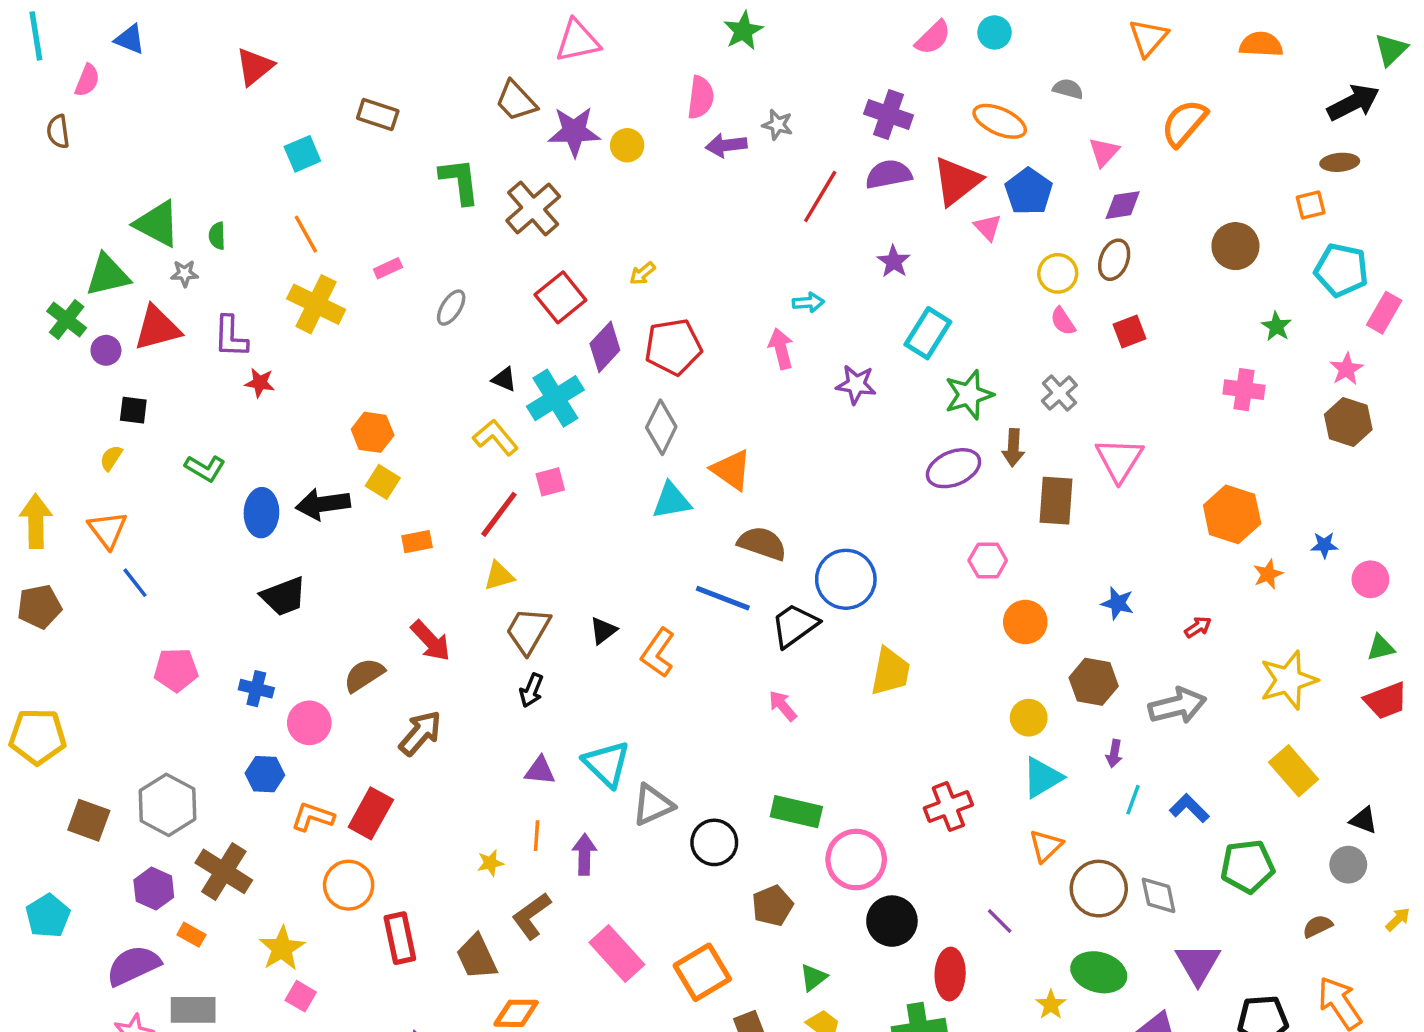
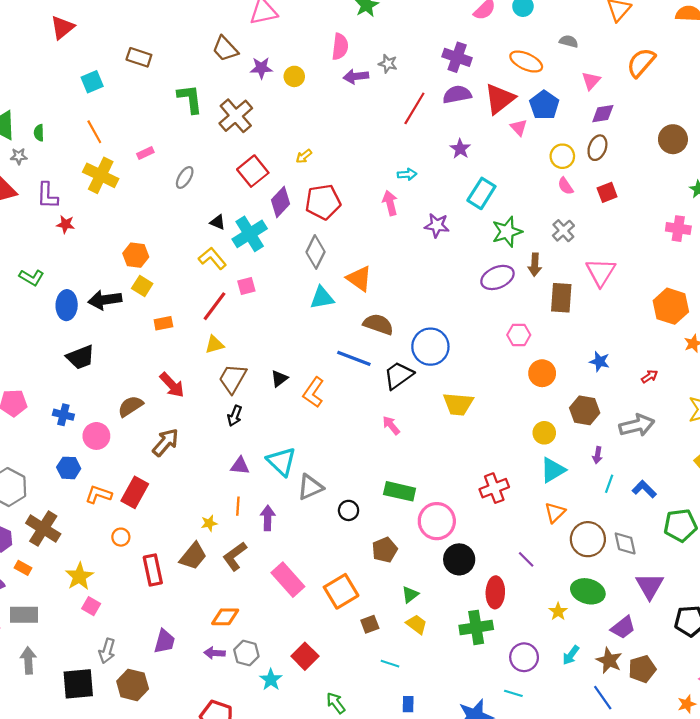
purple star: (574, 132) -> (261, 68), size x0.7
yellow trapezoid: (890, 672) -> (458, 404), turned 84
black circle: (714, 842) -> (349, 510), size x0.7
orange circle: (349, 885) -> (121, 537), size x0.6
brown trapezoid: (477, 957) -> (193, 556), moved, turned -116

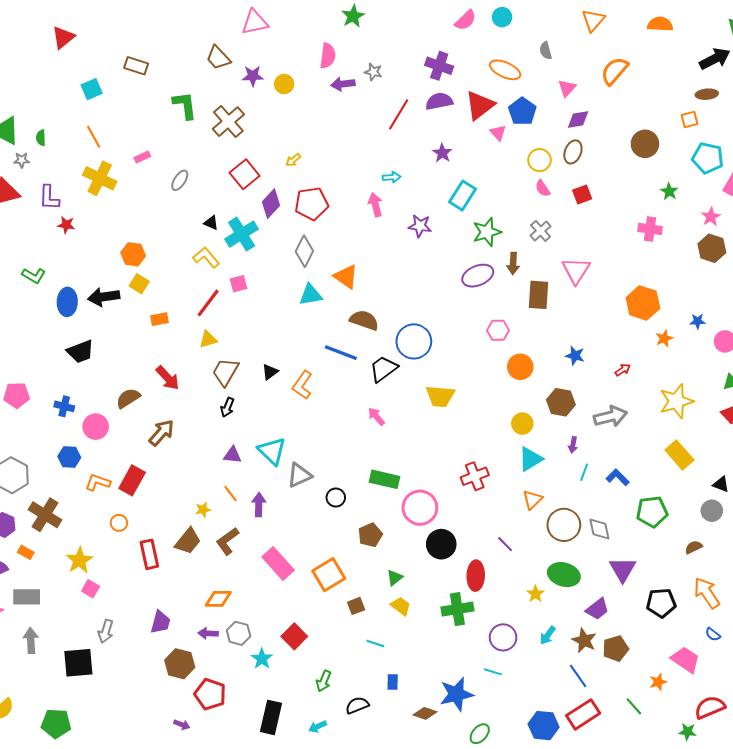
gray semicircle: (569, 41) -> (546, 51), turned -120
orange line: (238, 506) -> (230, 493), turned -42
brown hexagon: (133, 685) -> (180, 664), moved
green arrow: (336, 703) -> (324, 681), turned -120

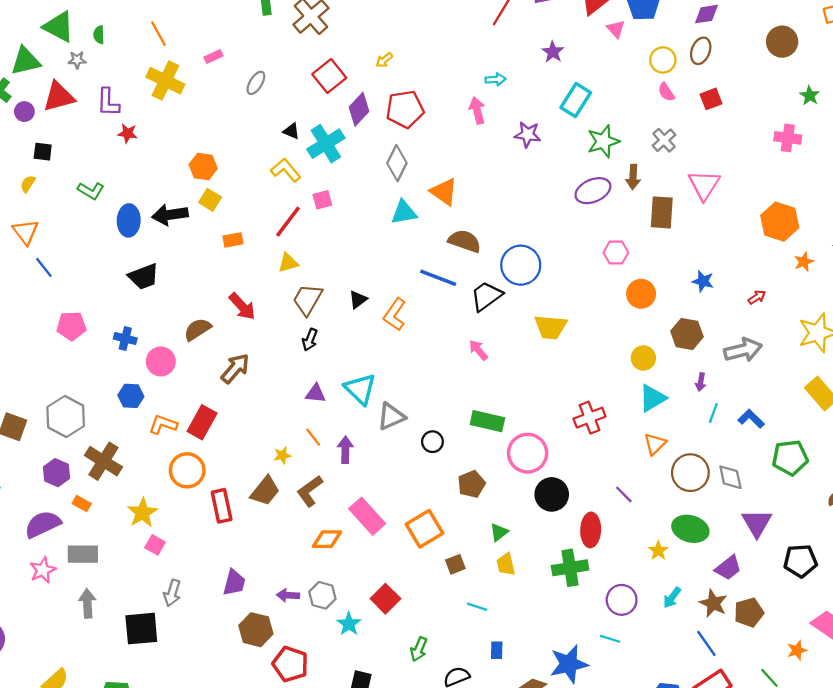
orange circle: (119, 523) -> (187, 470), size x1.8
orange diamond: (218, 599) -> (327, 539), moved
yellow trapezoid: (401, 606) -> (506, 564), turned -140

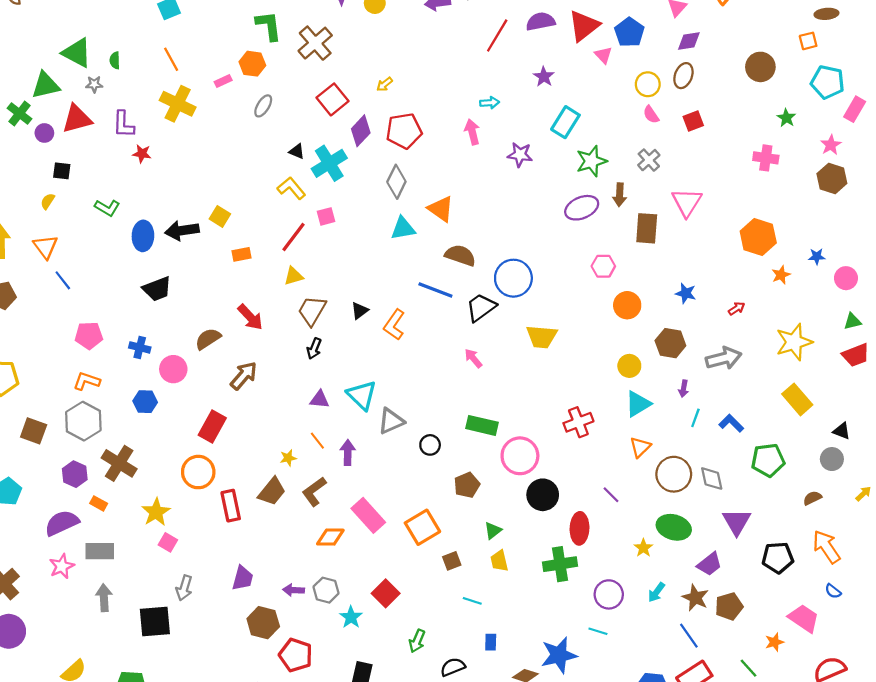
orange hexagon: (203, 167) -> (252, 64), moved
orange L-shape: (163, 424) -> (87, 381), moved

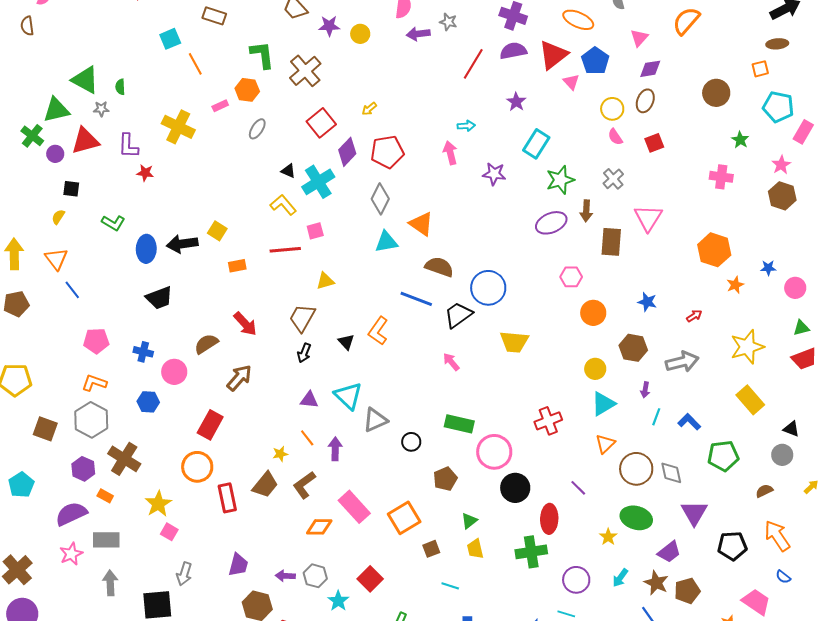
orange line: (171, 59) -> (195, 64), moved
red line: (294, 237) -> (285, 250), turned 48
yellow triangle: (294, 276) -> (325, 281), moved
black triangle: (360, 311) -> (346, 342), moved, turned -36

